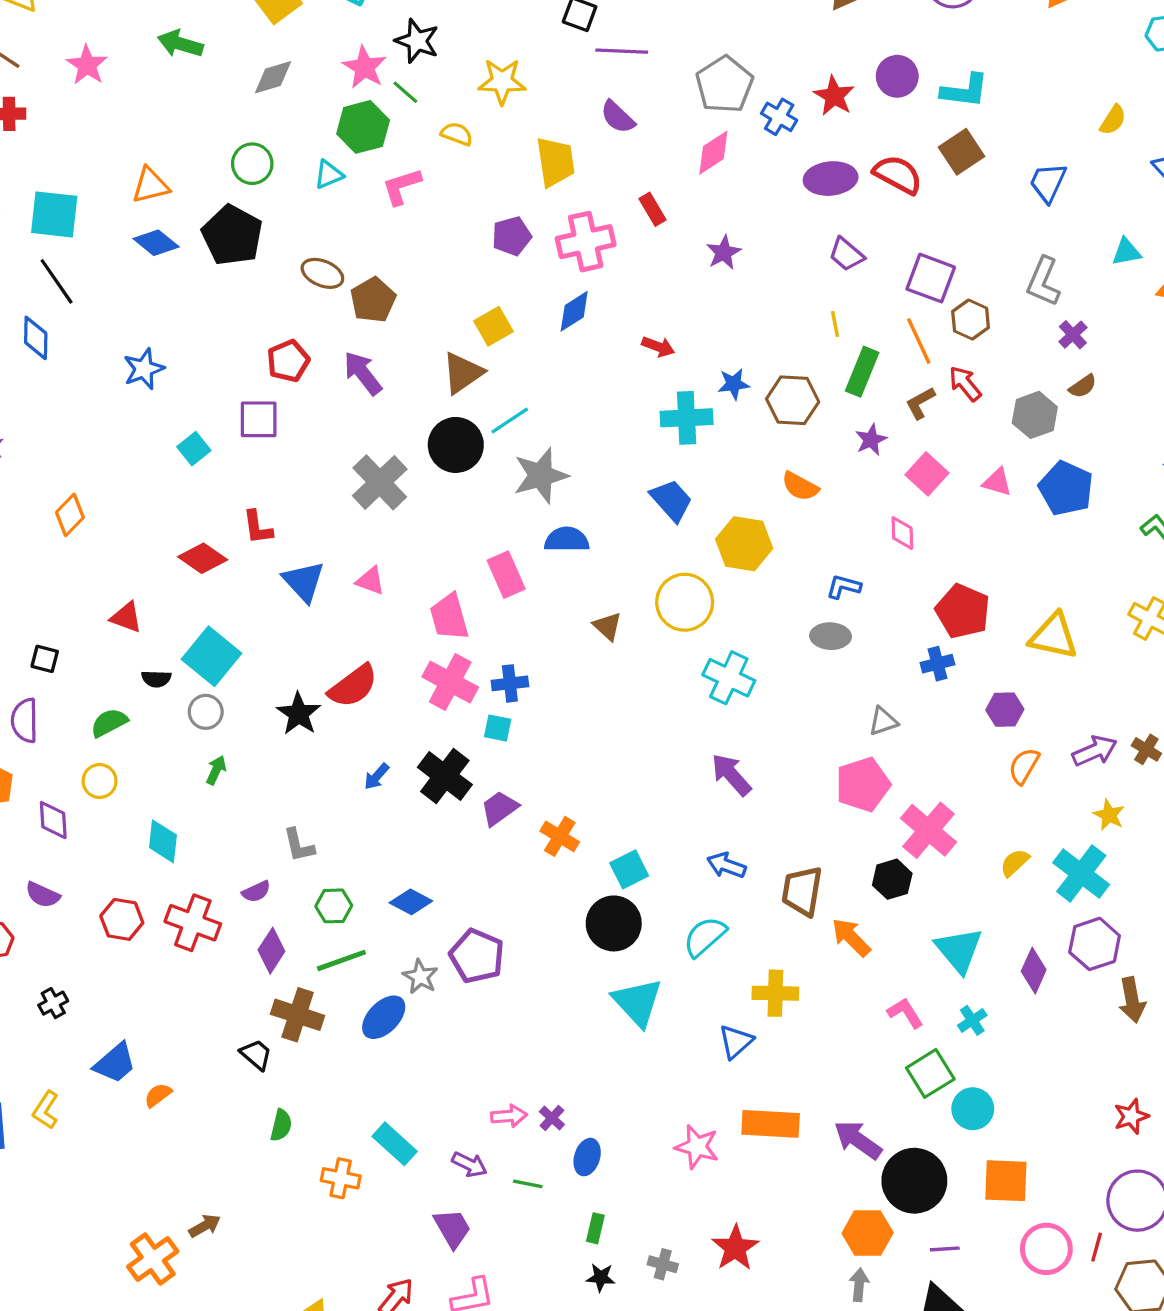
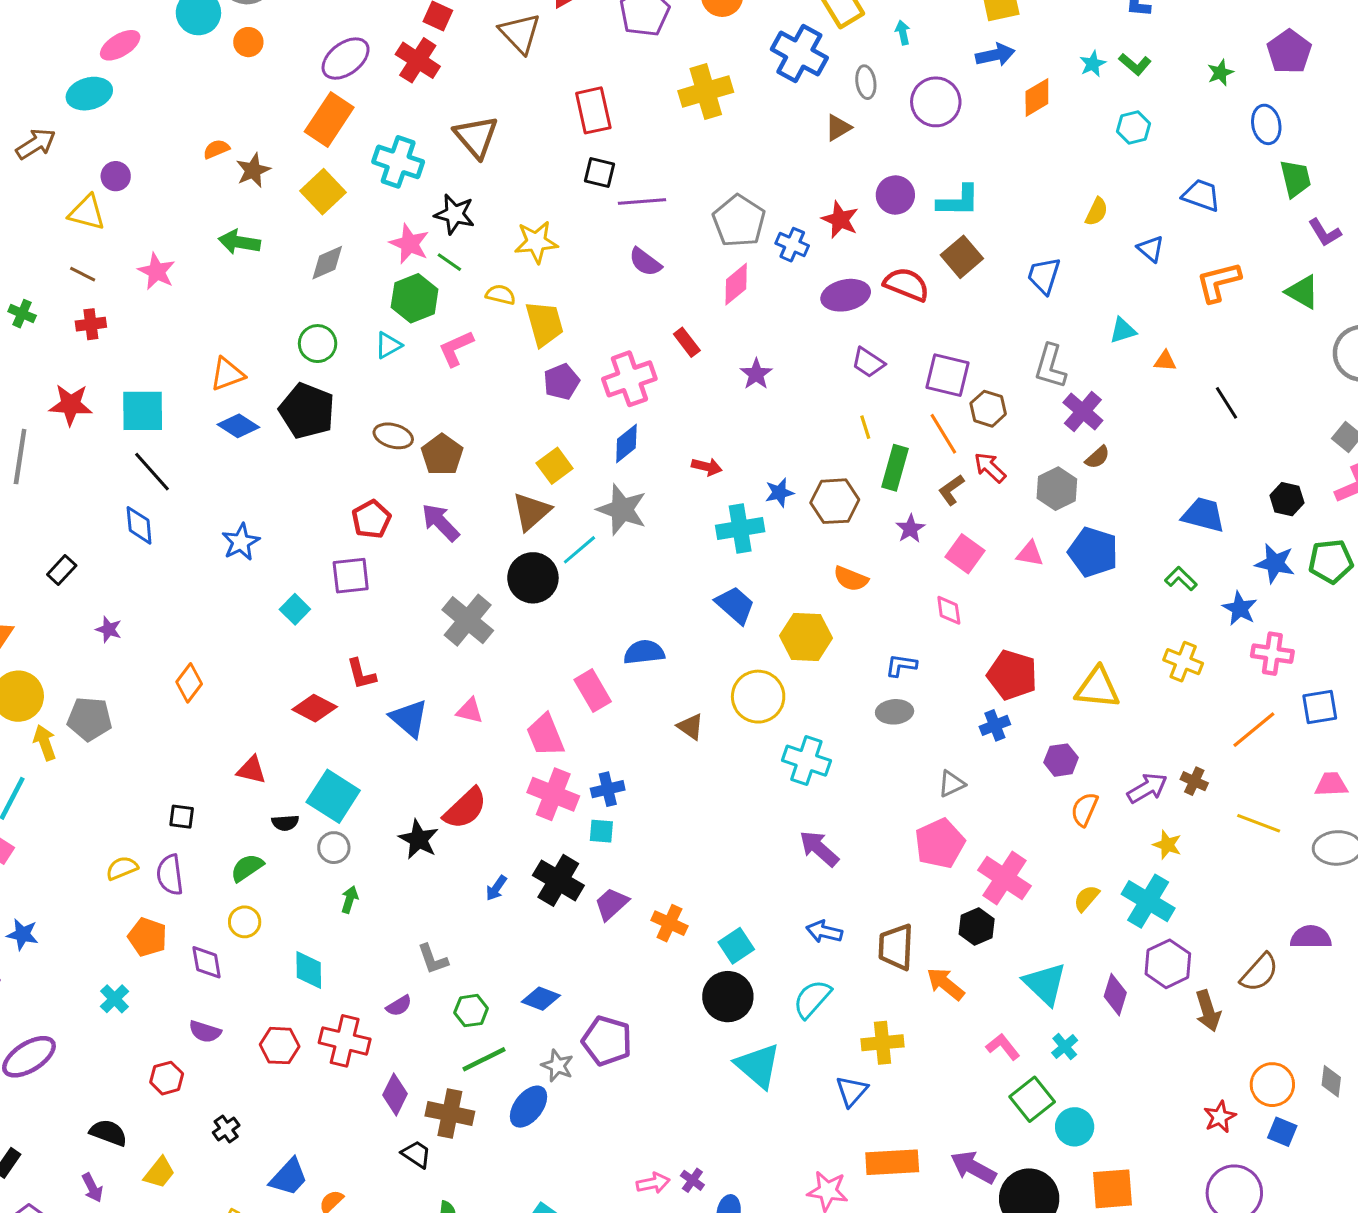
yellow trapezoid: (555, 162) -> (544, 324), moved
purple cross: (1073, 335) -> (1083, 411), size x1.5
gray star: (541, 475) -> (622, 510), moved, turned -30
purple diamond: (271, 951) -> (395, 1094), moved

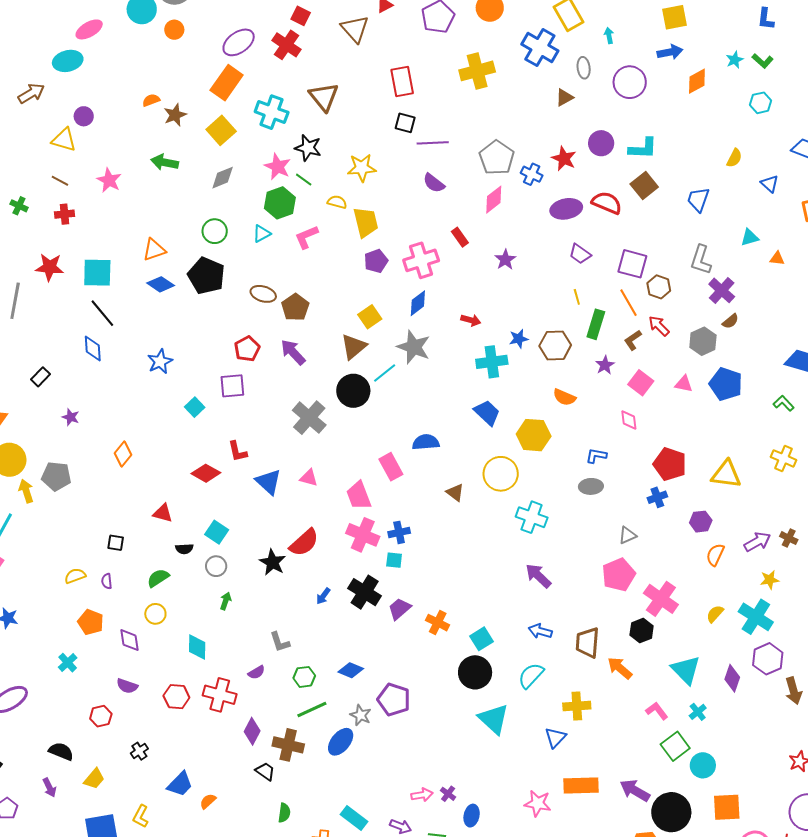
cyan square: (333, 796) -> (217, 532), size x0.7
yellow star: (1167, 845) -> (770, 580), turned -30
purple semicircle: (170, 875) -> (107, 581), size x0.6

